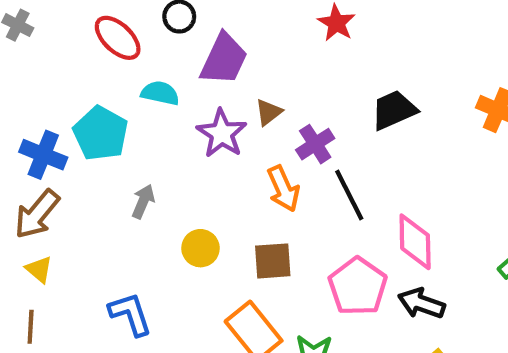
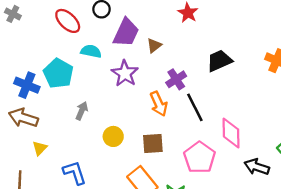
brown triangle: (268, 112) -> (154, 45), moved
brown arrow: (37, 214) -> (23, 118), turned 68
yellow triangle: (39, 269) -> (40, 148), moved, turned 35
black arrow: (421, 303) -> (257, 167), moved

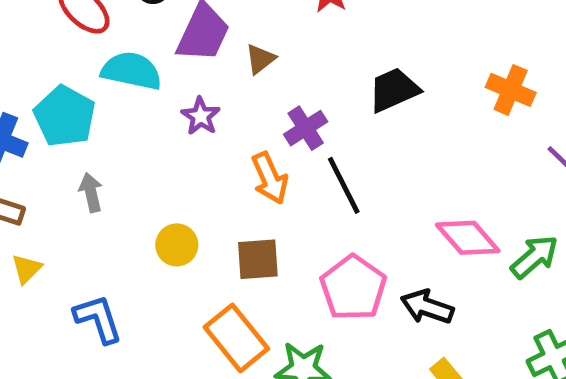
cyan semicircle: (91, 51) -> (131, 71), size x1.4
purple star: (125, 73) -> (201, 116), size x0.7
gray arrow: (82, 111) -> (91, 192), moved, turned -36
pink diamond: (231, 133) -> (468, 238), moved, turned -40
black arrow: (257, 167) -> (427, 307), moved

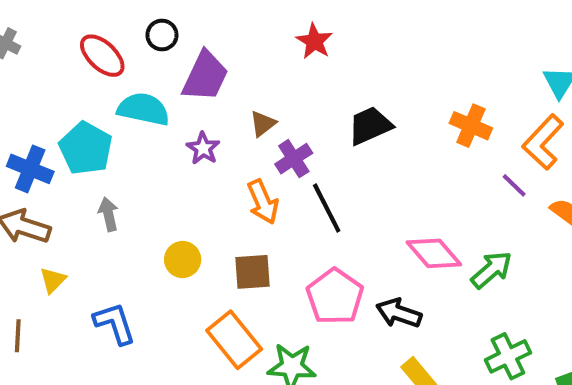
brown triangle: (260, 59) -> (263, 124), moved

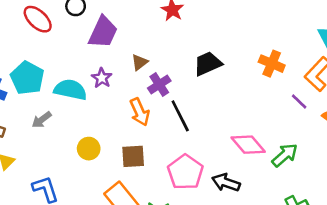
cyan semicircle: (143, 109) -> (70, 90), moved
gray arrow: (108, 214) -> (42, 120), turned -114

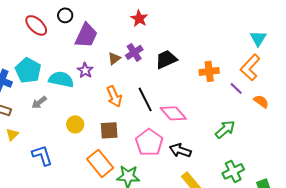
orange cross: (272, 64) -> (209, 71), moved, turned -30
purple cross: (159, 84) -> (134, 52), moved
pink diamond: (248, 145) -> (173, 113), moved

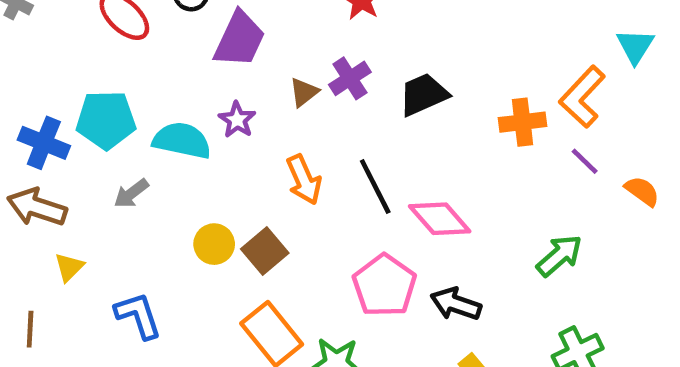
orange L-shape: (250, 67) -> (582, 97), moved
cyan pentagon: (28, 70) -> (106, 120), turned -30
brown square: (109, 130) -> (265, 251), moved, turned -36

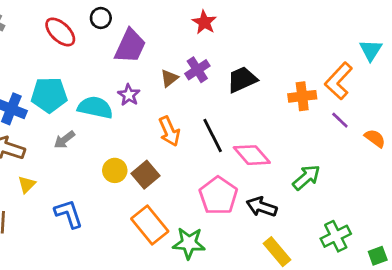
green arrow: (559, 256) -> (306, 177), moved

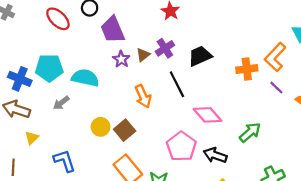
purple trapezoid: (130, 46) -> (113, 30), turned 132
purple star: (129, 95) -> (121, 59), moved
black line: (213, 135) -> (177, 84), moved

